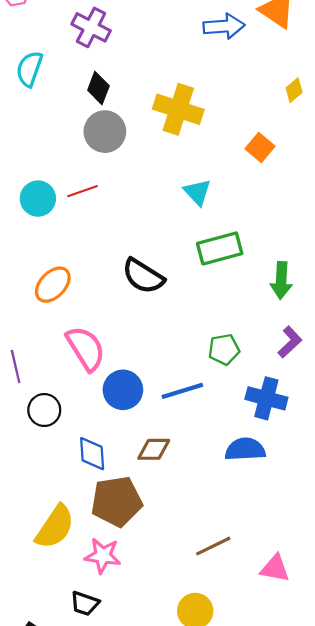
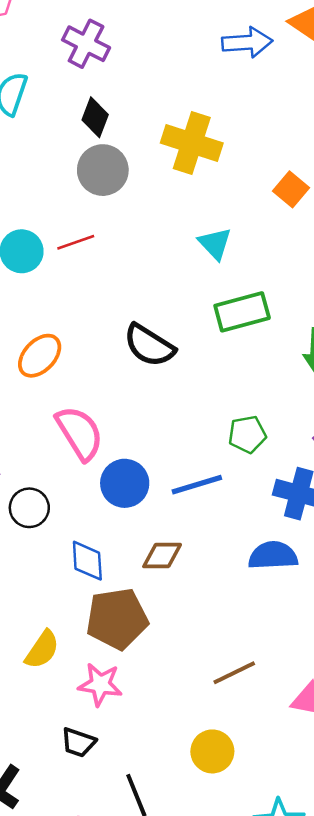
yellow semicircle: (55, 527) -> (42, 650), size x0.7

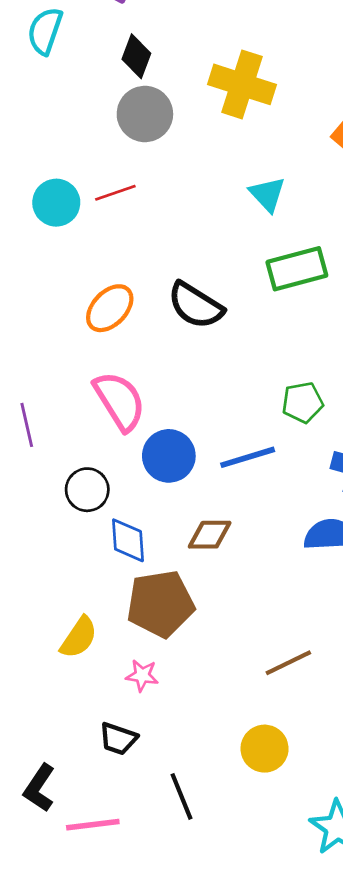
orange ellipse: (40, 356) -> (110, 308), moved
black circle: (29, 508) -> (87, 490), moved
pink star: (100, 684) -> (142, 675), size x0.7

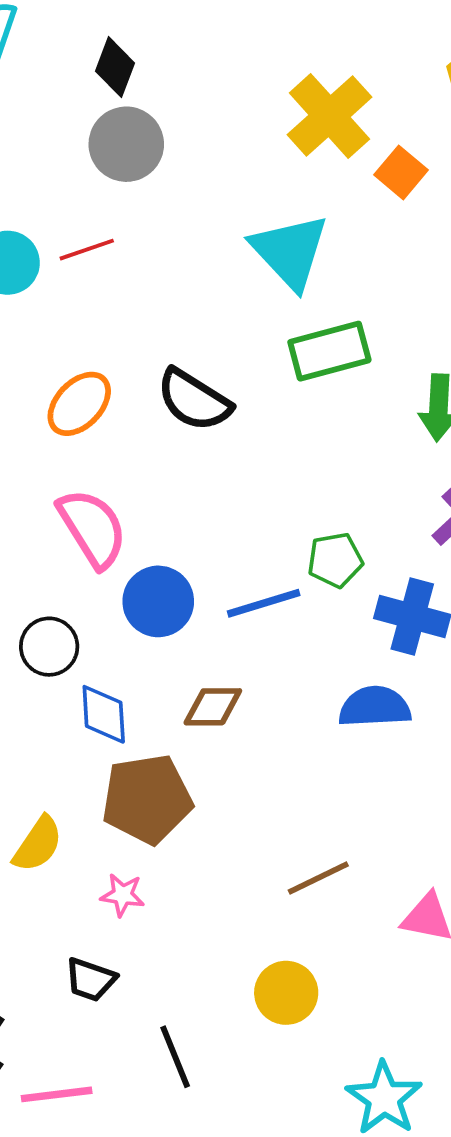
yellow cross: (242, 84) -> (329, 116), moved, turned 30
cyan triangle: (267, 194) -> (290, 251), size x1.6
green pentagon: (303, 402) -> (335, 560), moved

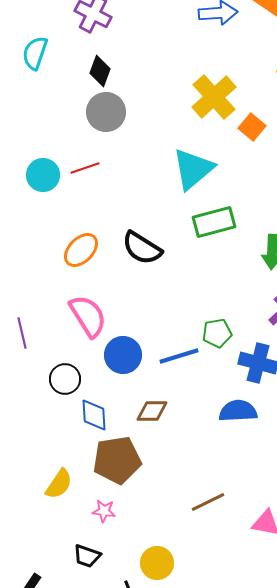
cyan triangle: (290, 251) -> (193, 169), turned 33
yellow circle: (286, 993) -> (157, 563), moved

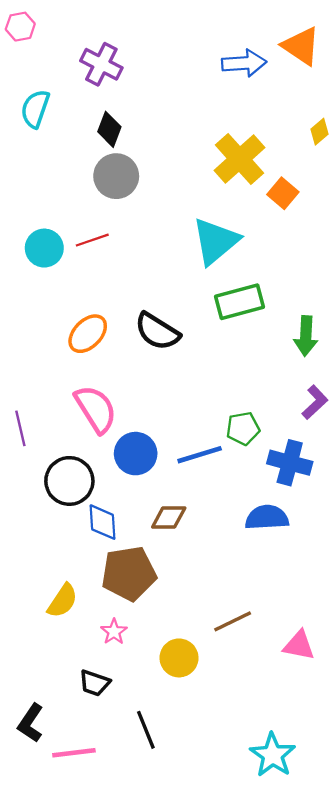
black circle: (65, 379) -> (69, 481), size x1.4
pink star: (104, 511) -> (114, 632), turned 30
yellow circle: (157, 563) -> (179, 658), moved

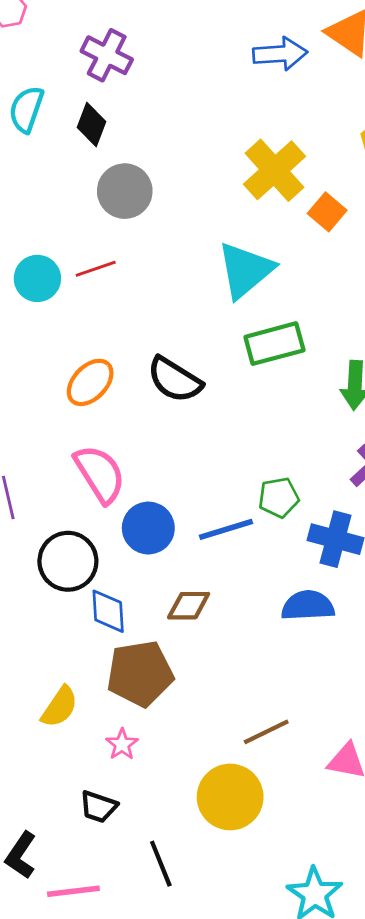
black diamond: (109, 129) -> (91, 125), moved
yellow circle: (179, 658) -> (230, 797), moved, size x1.4

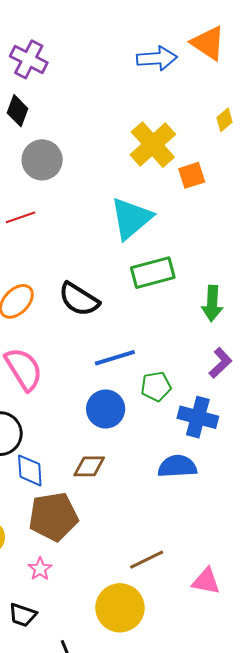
orange square: (327, 212) -> (192, 175), turned 32
blue circle: (148, 528) -> (106, 409), moved
blue line: (226, 529) -> (115, 358), moved

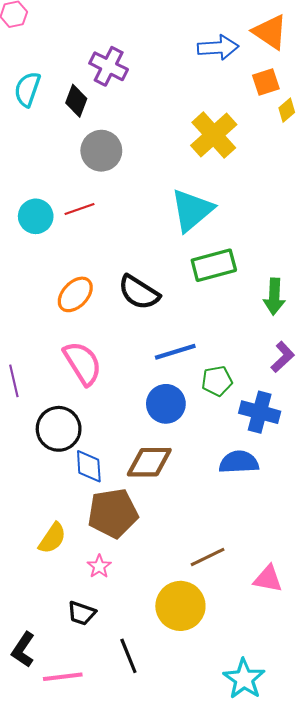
purple cross: (29, 59) -> (109, 66), moved
orange square: (192, 175) -> (266, 82), moved
brown diamond: (89, 466) -> (149, 462), size x1.4

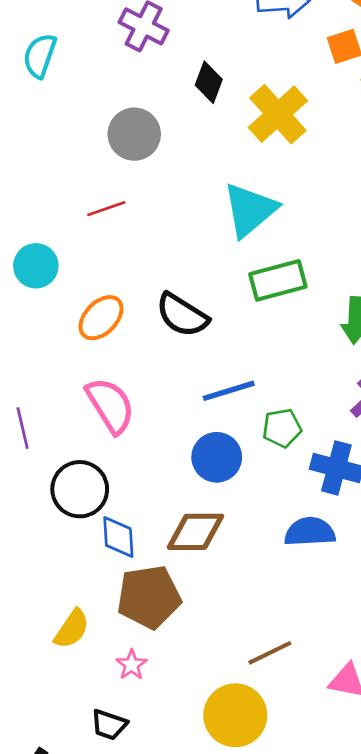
black diamond: (76, 101) -> (209, 82), moved
cyan circle: (36, 216) -> (36, 266), moved

